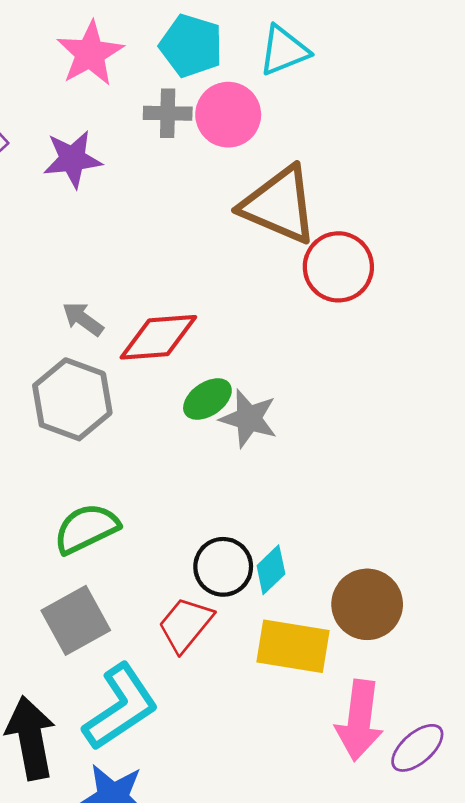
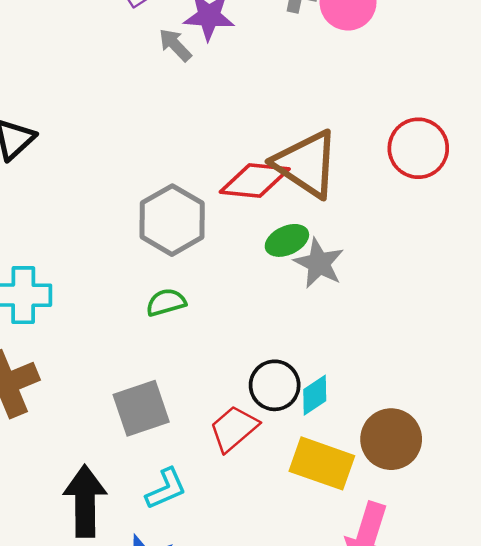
brown triangle: (279, 205) -> (306, 164), moved
gray arrow: (83, 319) -> (175, 45), moved
green semicircle: (86, 529) -> (166, 302), moved, size x0.7
cyan L-shape: (121, 707) -> (166, 489), size x0.6

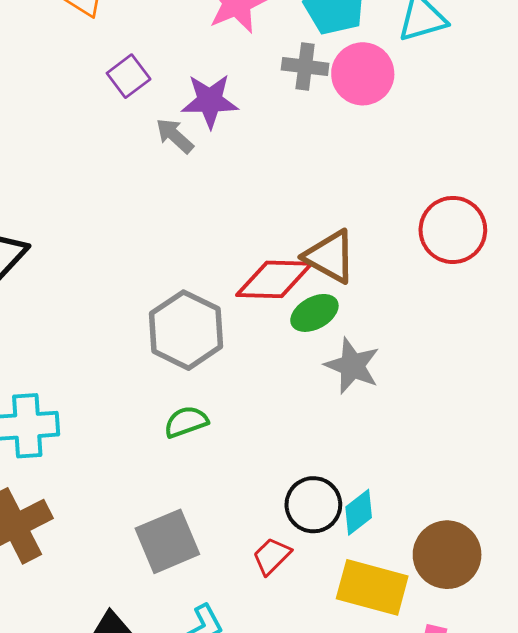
brown triangle: (306, 164) -> (330, 257), size x0.7
green ellipse: (287, 240) -> (314, 313), moved
red trapezoid: (234, 429) -> (272, 556), size x0.7

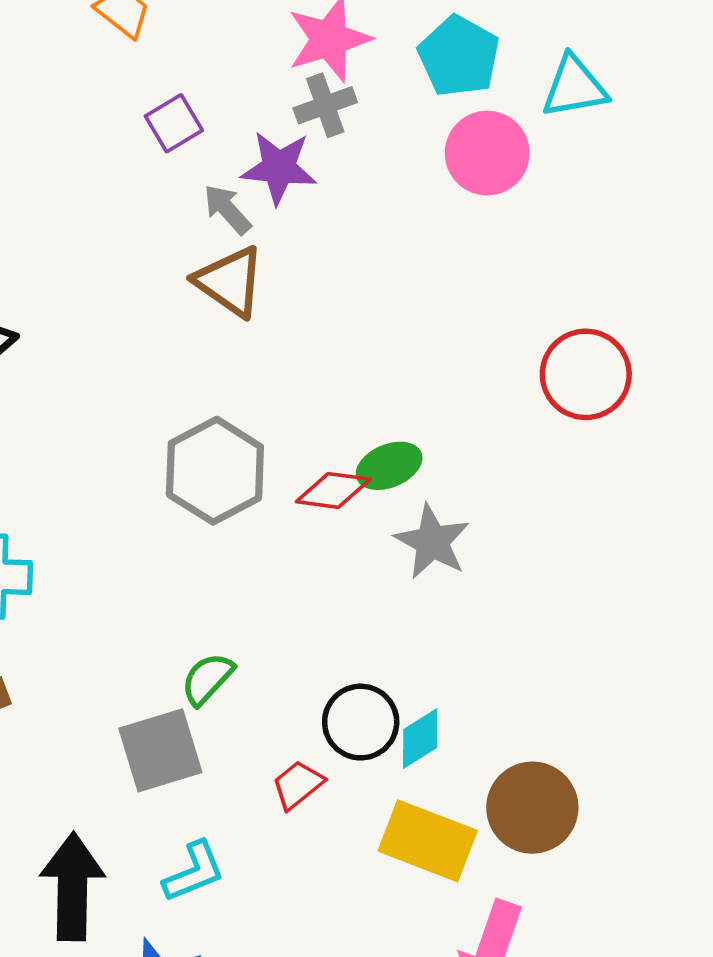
gray cross: (305, 67) -> (325, 105), moved, turned -33
brown triangle: (330, 257) -> (230, 282), moved
red diamond: (274, 279) -> (333, 490), moved, size x0.7
green semicircle: (186, 422) -> (207, 679), moved, turned -33

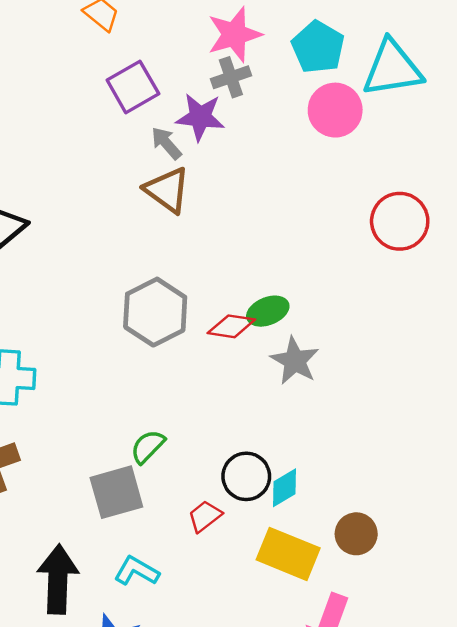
cyan triangle: (574, 87) -> (392, 68), size x1.4
purple square: (174, 123) -> (133, 87), size x1.4
red circle: (586, 374) -> (400, 221), moved
brown circle: (532, 808) -> (356, 534), size x0.7
cyan L-shape: (194, 872) -> (137, 571), turned -129

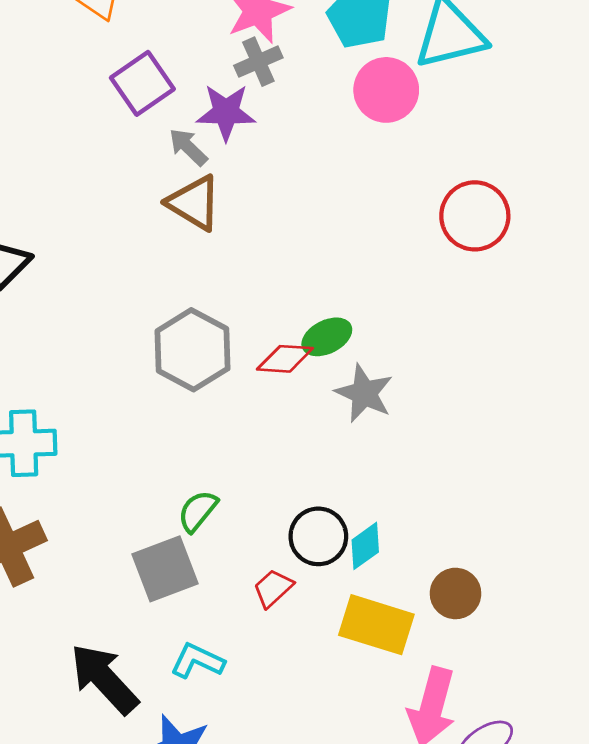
black arrow: (58, 579) -> (104, 679), turned -40

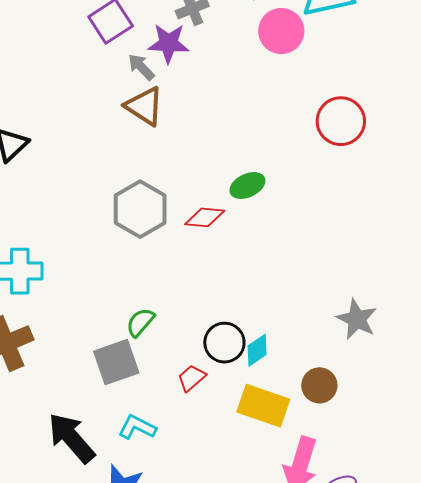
green ellipse: (327, 337) -> (247, 186), moved
gray star: (364, 393) -> (357, 319), moved

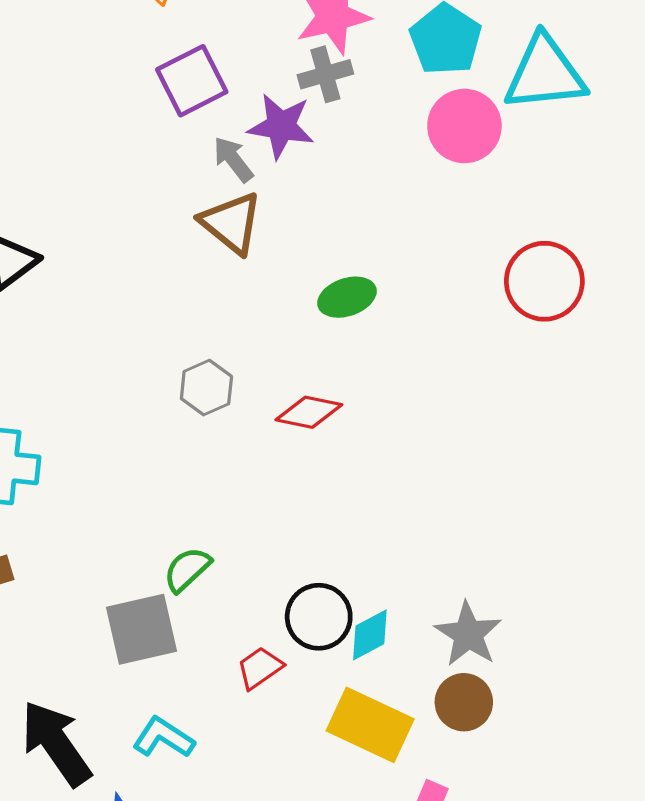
green ellipse: (247, 186) -> (347, 297), moved
gray hexagon: (140, 209) -> (206, 388), size x0.6
gray star: (357, 319) -> (468, 634), moved

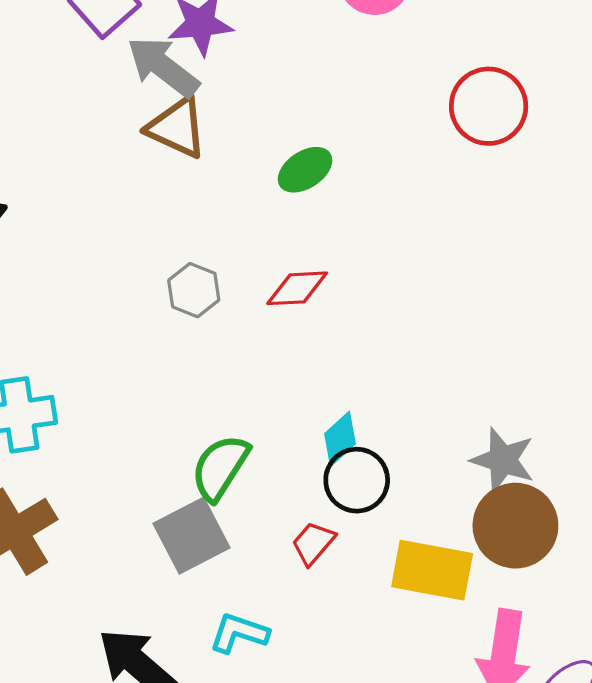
gray arrow: (233, 159) -> (163, 67), size x1.6
green semicircle: (187, 569) -> (220, 468), size x1.4
cyan diamond: (370, 635) -> (340, 439), moved
brown circle: (464, 702) -> (515, 526), size x1.5

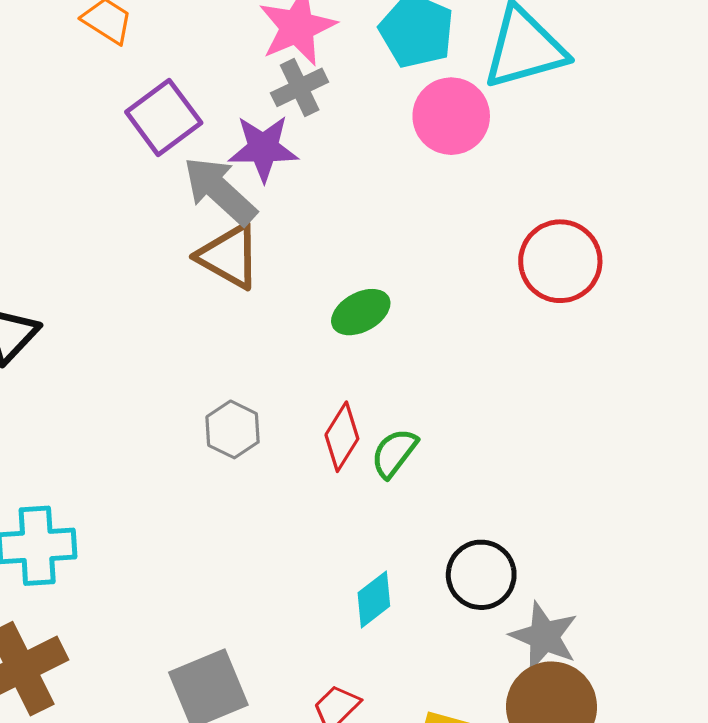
red diamond: (297, 288) -> (342, 437), turned -60
green semicircle: (220, 468) -> (394, 453), moved, size x0.7
black circle: (357, 480) -> (481, 575), moved

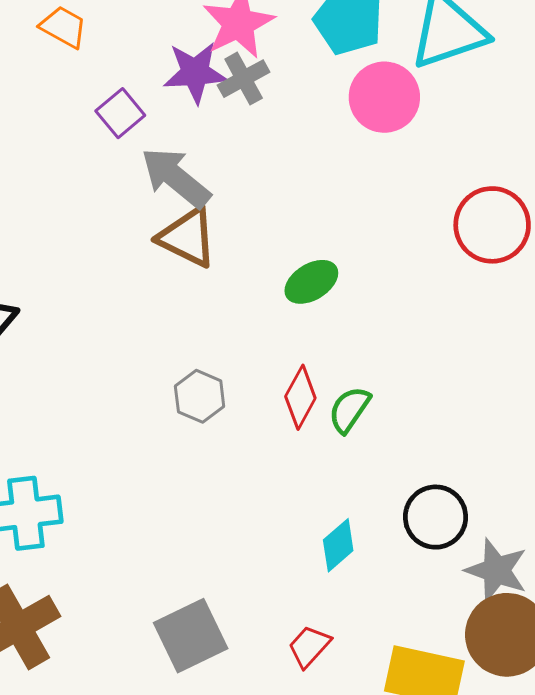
purple square: (164, 117) -> (120, 113), size x0.7
purple star: (263, 148) -> (195, 73), moved

